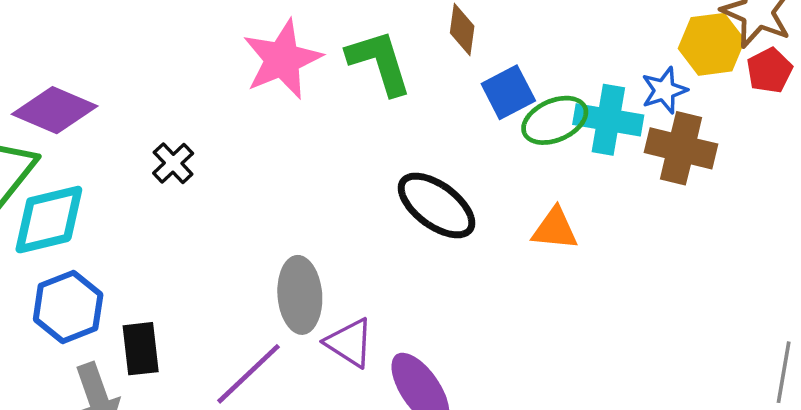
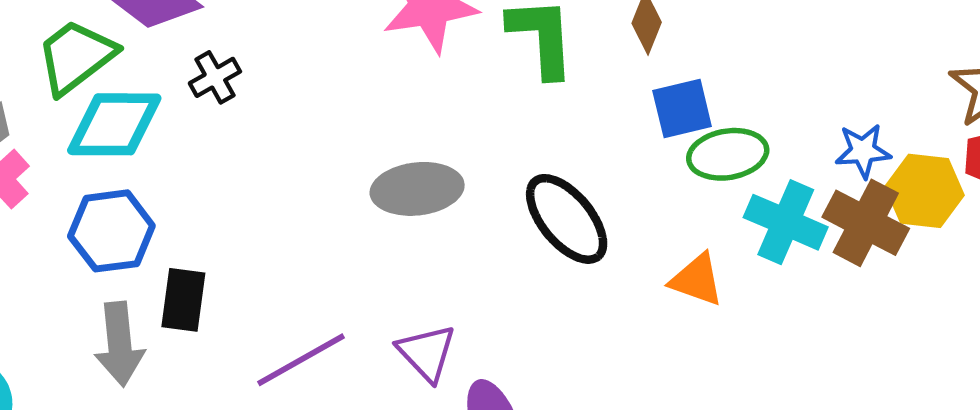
yellow hexagon: (711, 44) -> (925, 191), moved
cyan cross: (608, 120) -> (786, 222), moved
black cross: (173, 163) -> (215, 77), moved
gray ellipse: (300, 295) -> (417, 189), moved, turned 74

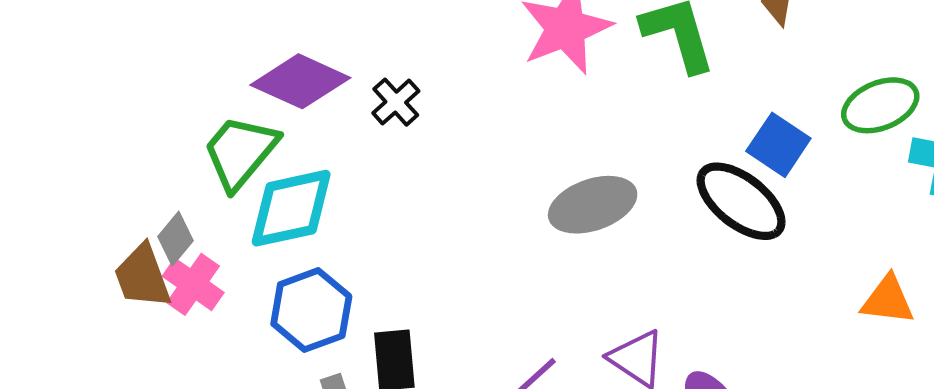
black cross: (215, 77) -> (396, 102), moved
blue square: (682, 109) -> (778, 145), moved, turned -30
orange triangle: (697, 280) -> (888, 300), moved

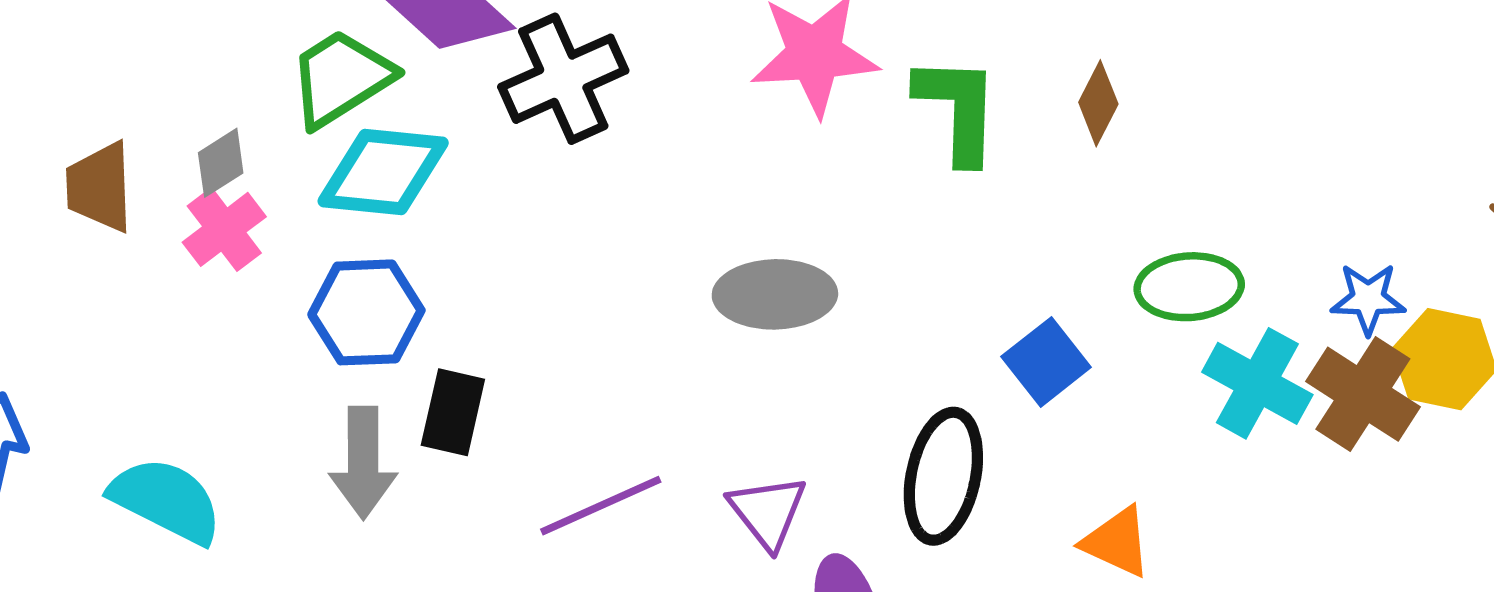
black cross: (396, 102) -> (563, 79), size x1.8
blue square: (778, 145) -> (1046, 362), moved
black ellipse: (741, 201) -> (943, 476), moved, turned 46
brown trapezoid: (142, 276) -> (100, 187), moved

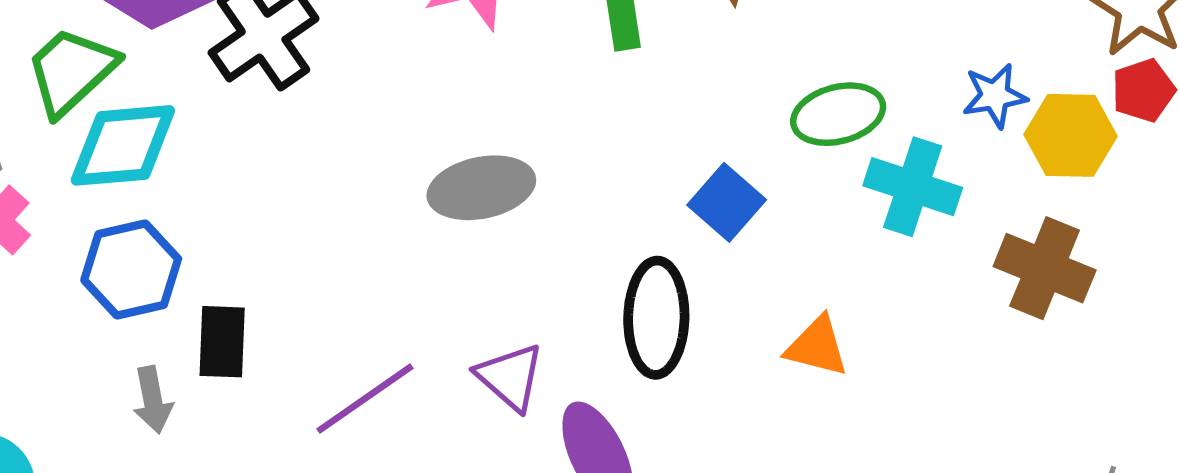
brown cross: (1363, 394) -> (1045, 268), moved
gray arrow: (363, 463) -> (153, 400), size x0.7

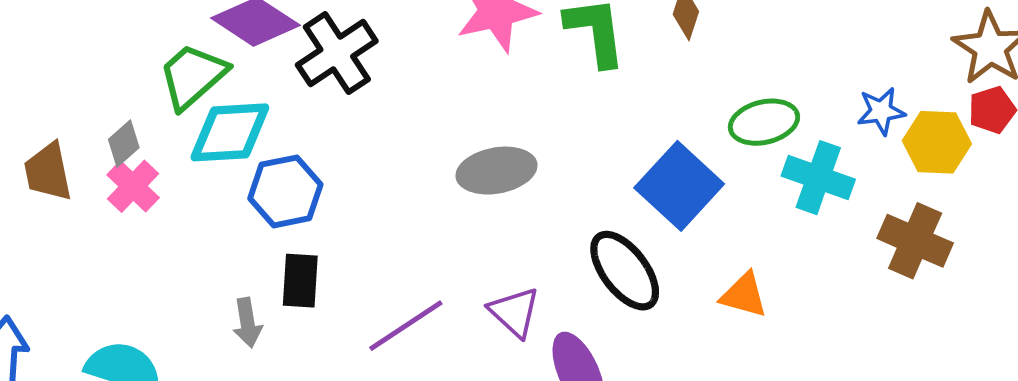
blue square: (727, 202) -> (679, 186), size x1.5
blue hexagon: (131, 269) -> (285, 191), moved
black ellipse: (656, 318) -> (625, 271), turned -40

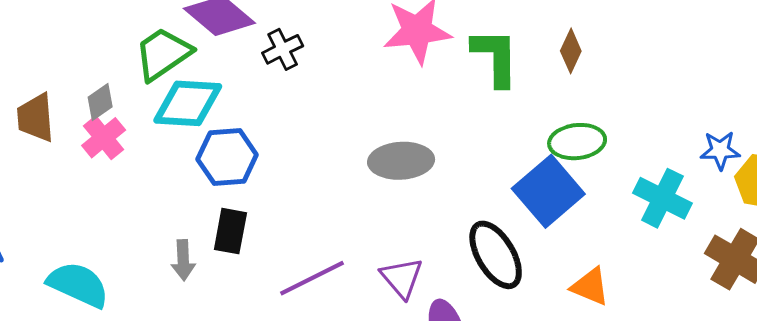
black cross: (337, 53) -> (283, 49), size x0.6
green ellipse: (764, 122) -> (577, 142), moved

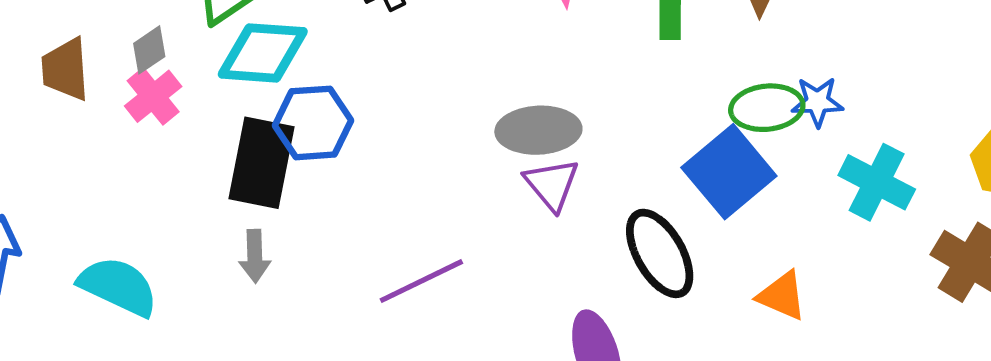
blue star: (720, 150) -> (817, 102), moved
black rectangle: (230, 231) -> (262, 163), moved, size x1.5
purple triangle: (402, 278) -> (552, 184), moved

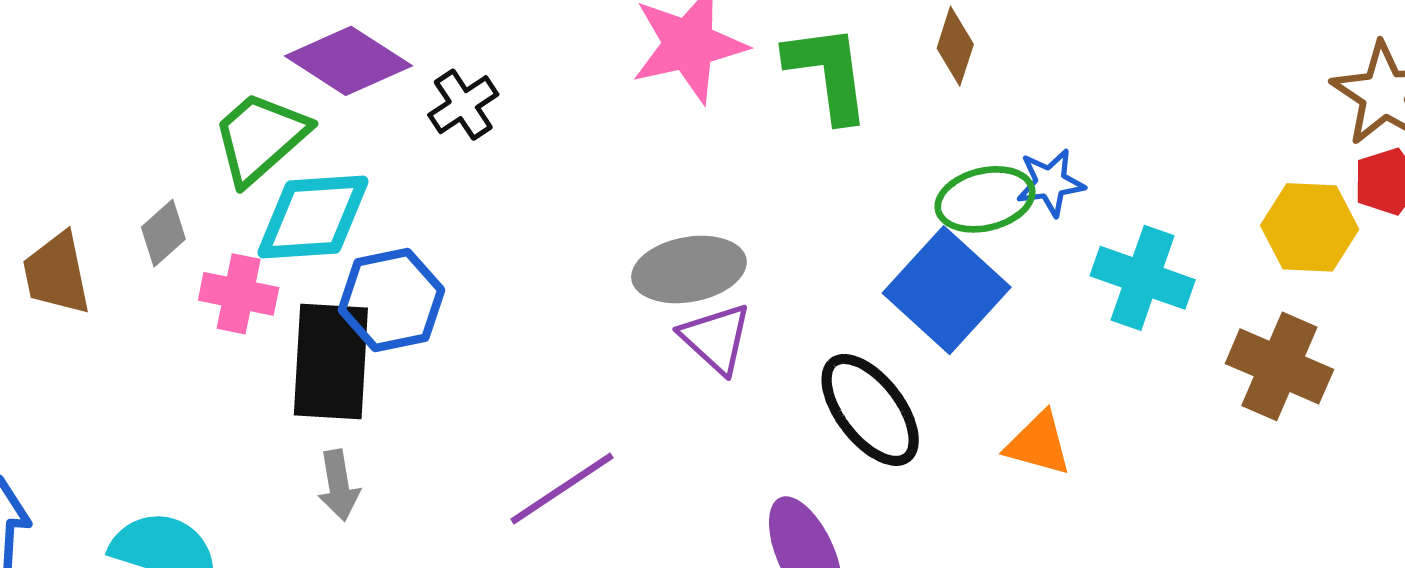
pink cross: (153, 96) -> (239, 294), moved, turned -32

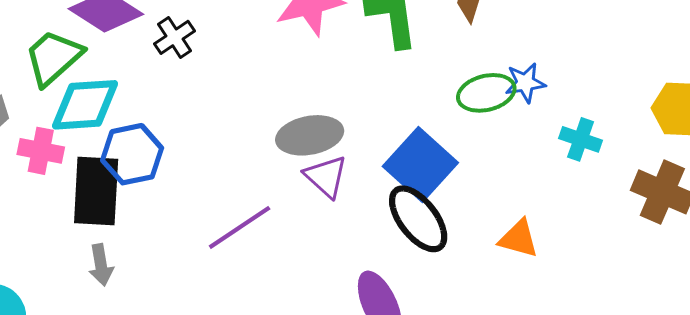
cyan cross: (1143, 278) -> (581, 139), size x0.7
blue square: (947, 290) -> (420, 164), moved
purple line: (562, 489) -> (240, 227), moved

